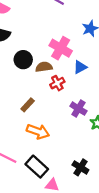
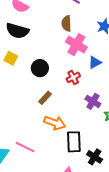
black circle: (23, 60) -> (40, 68), moved
brown semicircle: (44, 67) -> (66, 23), moved, turned -84
black rectangle: (37, 167) -> (74, 142), moved, turned 45

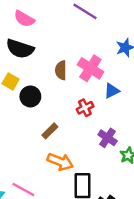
brown semicircle: (66, 23) -> (61, 70), moved
black circle: (40, 68) -> (30, 96), moved

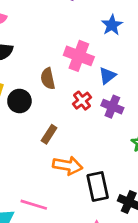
brown semicircle: (61, 70) -> (48, 79), moved
purple cross: (108, 138) -> (112, 107), moved

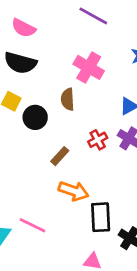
pink cross: (79, 56) -> (89, 67), moved
red cross: (82, 101) -> (98, 140), moved

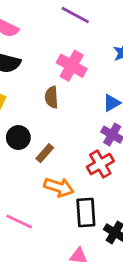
black circle: (35, 117) -> (18, 138), moved
red cross: (98, 140) -> (100, 164), moved, size x1.4

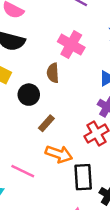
black circle: (18, 138) -> (29, 95), moved
pink line: (19, 221) -> (23, 171), moved

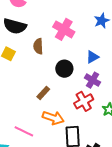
brown semicircle: (53, 73) -> (38, 46), moved
black circle: (29, 95) -> (64, 69), moved

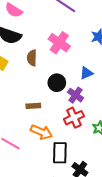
purple cross: (93, 80) -> (76, 95), moved
brown rectangle: (43, 93) -> (33, 106), turned 40

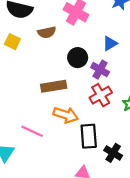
brown semicircle: (32, 58) -> (47, 32), turned -98
brown rectangle: (33, 106) -> (54, 86), size x1.5

